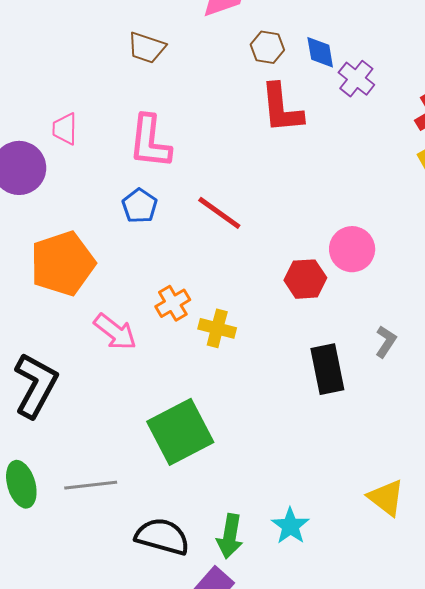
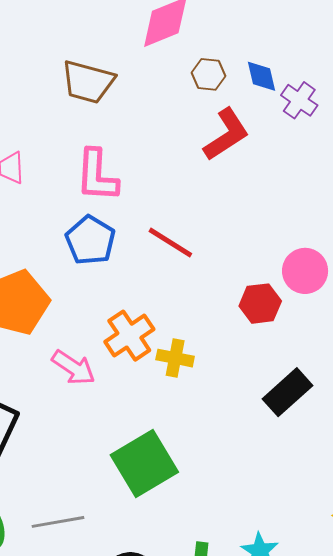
brown trapezoid: (147, 48) -> (88, 82), size x1.4
red L-shape: (282, 108) -> (226, 134), turned -114
blue pentagon: (140, 206) -> (90, 240), size x1.4
orange cross: (173, 303) -> (129, 336), size x1.4
black rectangle: (327, 369) -> (287, 392), turned 63

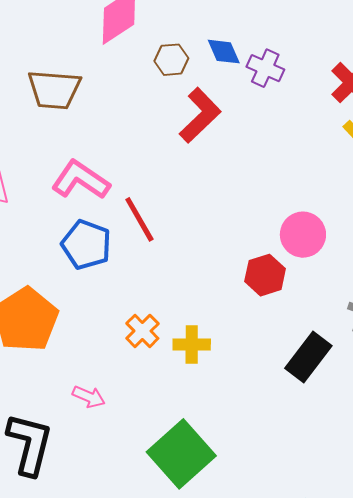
pink L-shape: (97, 176) -> (81, 180), turned 132
red line: (170, 243) -> (139, 219), moved, turned 39
orange cross: (129, 336) -> (142, 331), size x0.7
pink arrow: (73, 368) -> (89, 397), moved, size x0.7

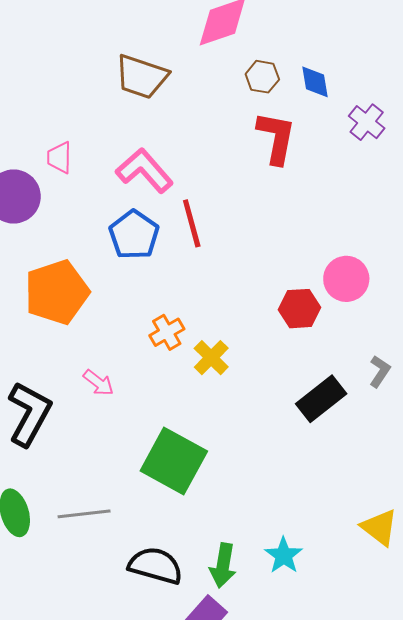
purple cross: (265, 68) -> (367, 122), moved
red L-shape: (200, 115) -> (276, 138), turned -50
yellow cross: (192, 344) -> (211, 358), turned 30
green square: (181, 454) -> (174, 461), turned -34

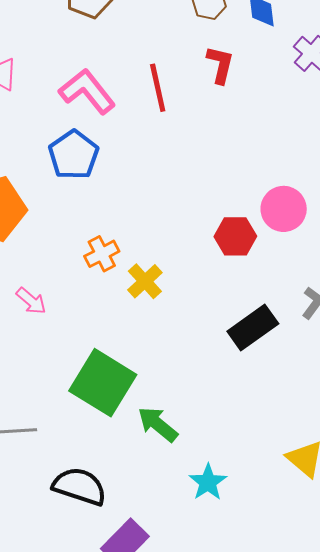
red L-shape: (276, 138) -> (220, 65), size x0.7
red line: (192, 223) -> (158, 88), moved
green arrow: (223, 565) -> (158, 424), moved, turned 117

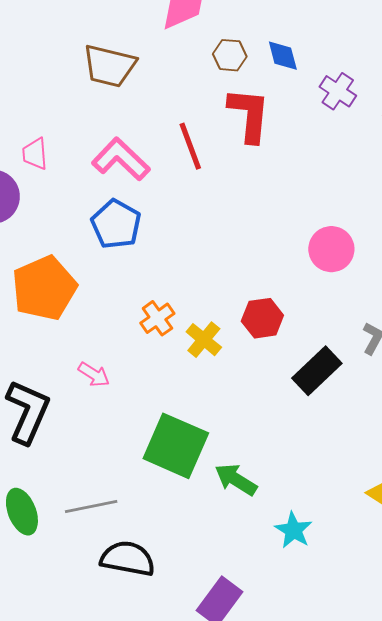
red L-shape: (220, 65) -> (249, 115), size x1.5
red hexagon: (235, 236) -> (262, 318), moved
black semicircle: (80, 486) -> (128, 559), moved

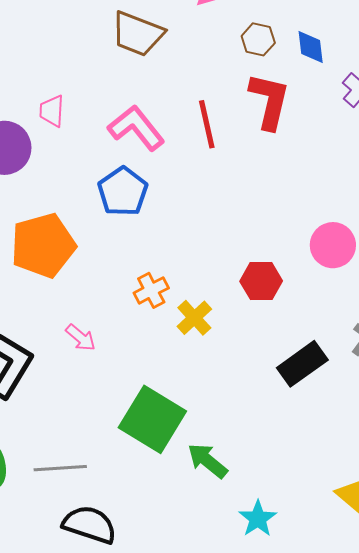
red hexagon: (262, 318) -> (261, 281), moved

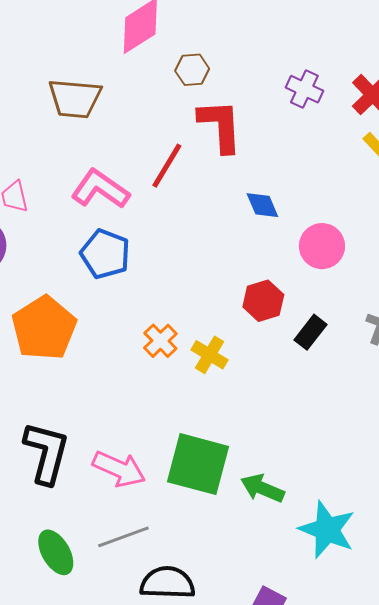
blue diamond: (311, 47) -> (262, 205), moved
red line: (207, 124) -> (167, 166), turned 60
pink arrow: (81, 338) -> (119, 469), moved, size x1.6
black rectangle: (302, 364) -> (311, 332), moved, size x0.7
cyan star: (258, 519) -> (327, 530), size x1.5

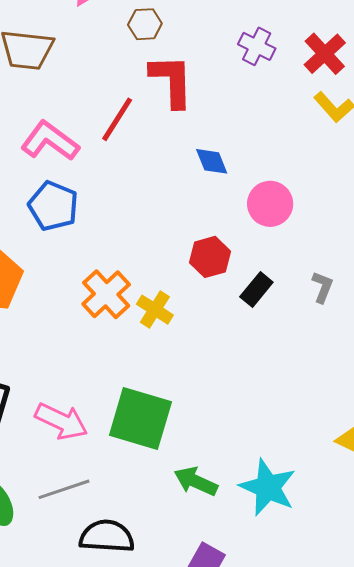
orange cross: (160, 341) -> (106, 294), size x1.4
green arrow: (262, 488) -> (196, 481), moved

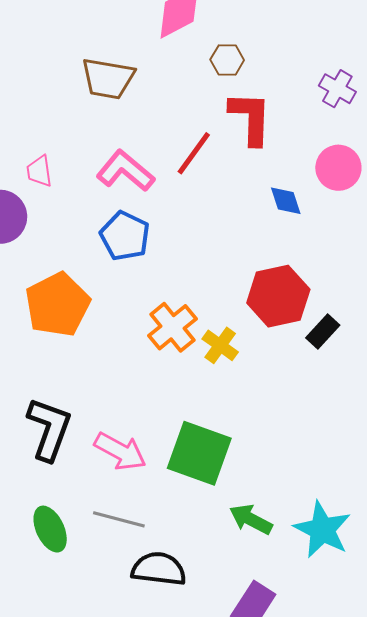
pink circle: (270, 204) -> (338, 168), moved
red hexagon: (210, 257) -> (278, 296), size x1.5
gray line: (64, 489) -> (119, 519), turned 30

